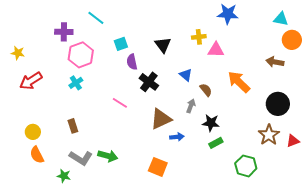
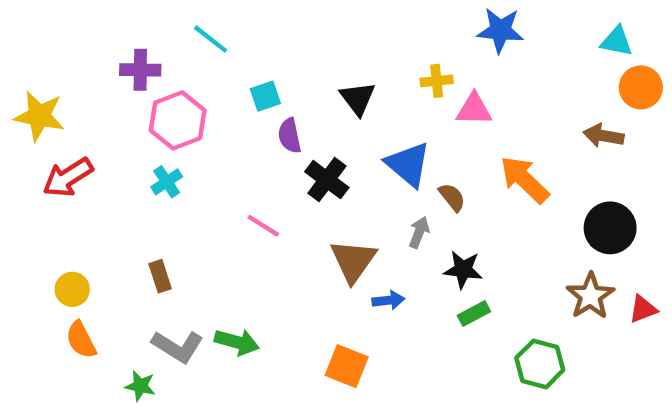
yellow star: (18, 53) -> (39, 116), size x1.6
blue triangle: (186, 75) -> (408, 164), size x1.6
brown triangle: (161, 119) -> (353, 261), turned -30

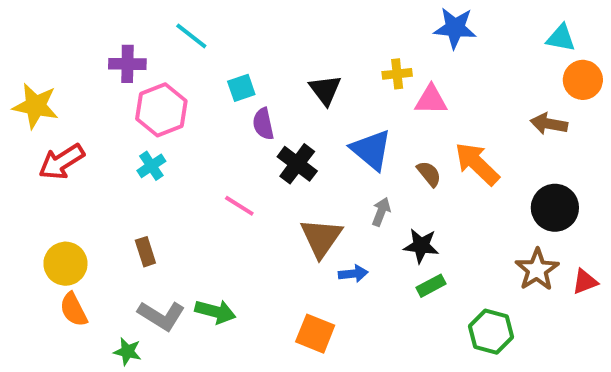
brown semicircle: (452, 197) -> (429, 174), moved
yellow circle: (72, 289) -> (65, 264), size x1.4

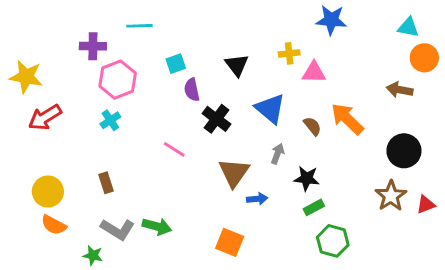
cyan line: (191, 36) -> (139, 26), turned -40
orange semicircle: (73, 310) -> (54, 225), turned -35
green hexagon: (491, 332) -> (333, 241), moved

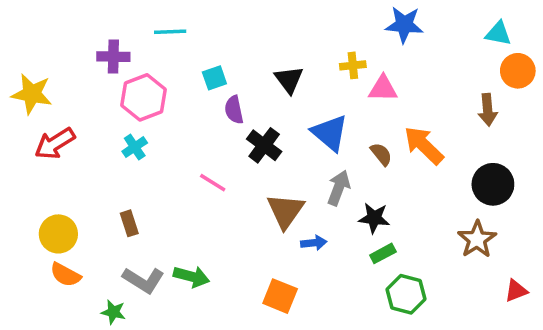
brown arrow: (400, 90) -> (488, 110), turned -105
gray arrow: (278, 154) -> (339, 188), size x1.4
red triangle: (426, 205) -> (516, 291), moved

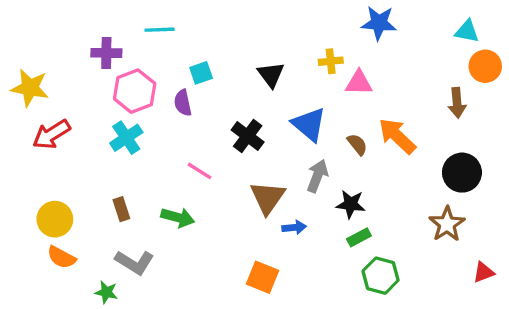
purple semicircle: (234, 110) -> (183, 103), moved
cyan cross: (135, 147) -> (126, 138), size x1.4
green arrow: (191, 277) -> (178, 217), moved

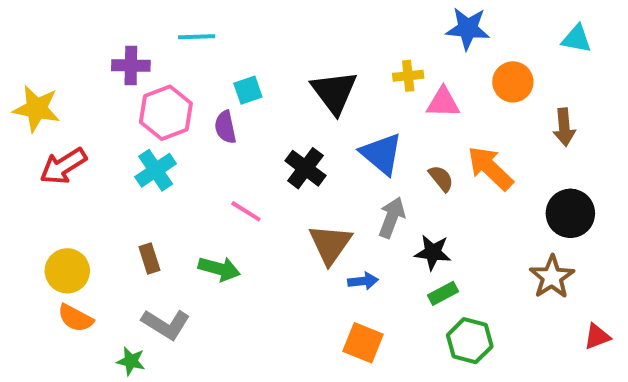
orange circle: (485, 66) -> (513, 82), moved
black triangle: (271, 75) -> (334, 92), size x1.4
orange square: (263, 277) -> (363, 343), moved

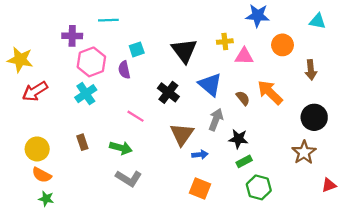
gray L-shape: (166, 324) -> (129, 178), moved
green star: (131, 361) -> (46, 199), moved

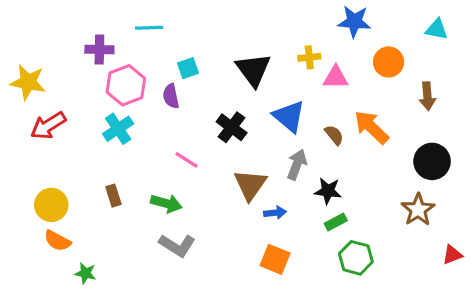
green star: (46, 199) -> (85, 273), moved

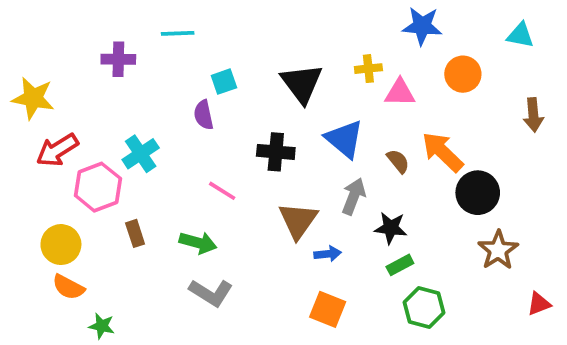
pink hexagon: (126, 85) -> (98, 187), moved
brown arrow: (427, 96) -> (533, 115), moved
black cross: (232, 127) -> (276, 152), turned -32
black circle: (432, 161) -> (478, 193), moved

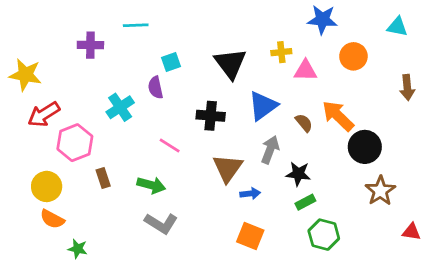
blue triangle: (344, 139) -> (263, 106), turned 44
cyan cross: (141, 154) -> (120, 107), moved
red triangle: (539, 304) -> (411, 232), turned 30

